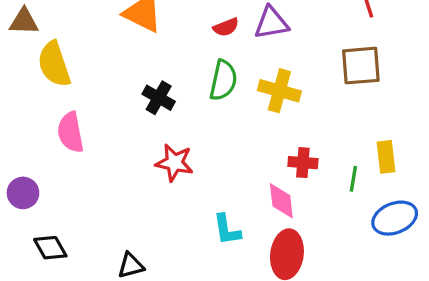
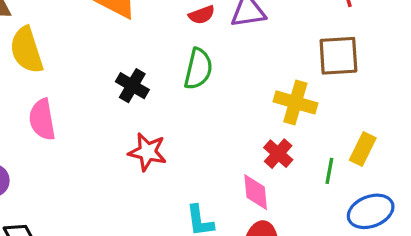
yellow cross: (279, 91) -> (295, 102), moved
yellow rectangle: (386, 157) -> (363, 149), turned 32
red cross: (303, 163) -> (278, 154), turned 36

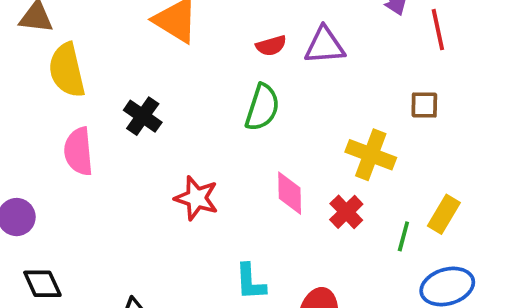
brown square: (338, 56) -> (424, 105), size x0.6
black cross: (132, 86) -> (143, 116), moved
pink diamond: (256, 192) -> (290, 193), moved

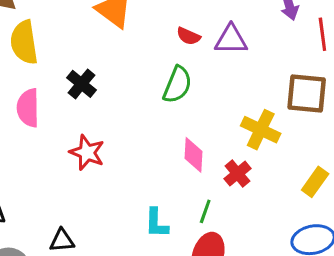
red semicircle: (271, 46) -> (188, 36), turned 35
brown square: (424, 105) -> (307, 93), size x1.8
red star: (196, 198) -> (87, 152), moved
green line: (403, 236) -> (205, 211), moved

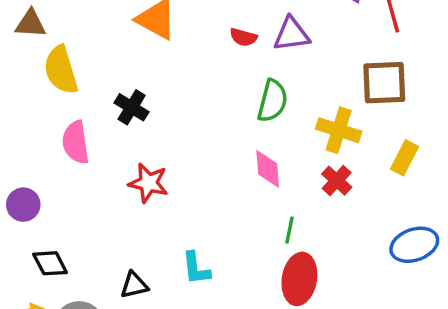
green semicircle: (177, 85) -> (273, 101), moved
red cross: (237, 174) -> (337, 181), moved
yellow rectangle: (315, 182) -> (405, 158), moved
cyan L-shape: (156, 223) -> (196, 268), moved

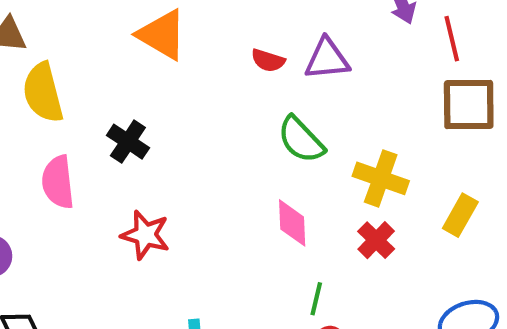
brown square: (384, 83) -> (469, 105), moved
green semicircle: (273, 101) -> (301, 140), turned 120

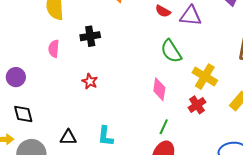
black cross: (128, 142) -> (90, 36), turned 36
pink semicircle: (58, 182) -> (54, 49), size x0.7
red star: (145, 235) -> (90, 81), size x0.7

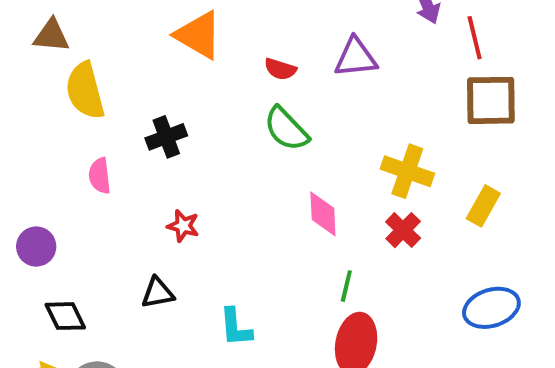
red semicircle: (163, 11) -> (280, 69), moved
green semicircle: (171, 51) -> (286, 129), moved
black triangle: (68, 137) -> (158, 293), moved

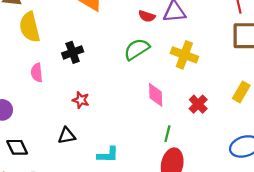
red semicircle: (280, 69) -> (147, 16), moved
green semicircle: (286, 129) -> (137, 49), turned 100
yellow cross: (407, 171) -> (184, 55), moved
cyan L-shape: (236, 327) -> (108, 155), turned -85

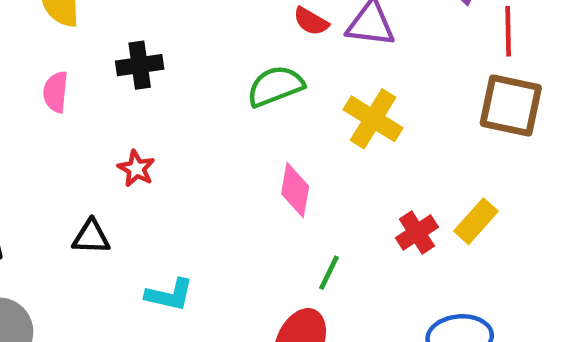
red cross: (198, 104) -> (417, 233), moved
green line: (167, 134) -> (329, 273), moved

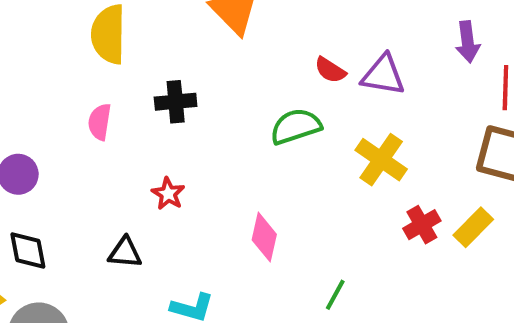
pink diamond: (295, 190) -> (264, 237), moved
yellow rectangle: (476, 221) -> (473, 227), moved
red cross: (417, 233) -> (422, 225), moved

